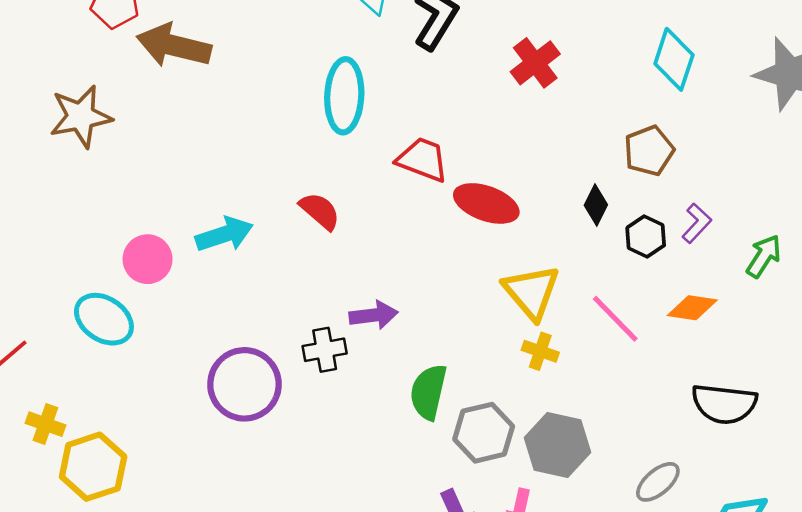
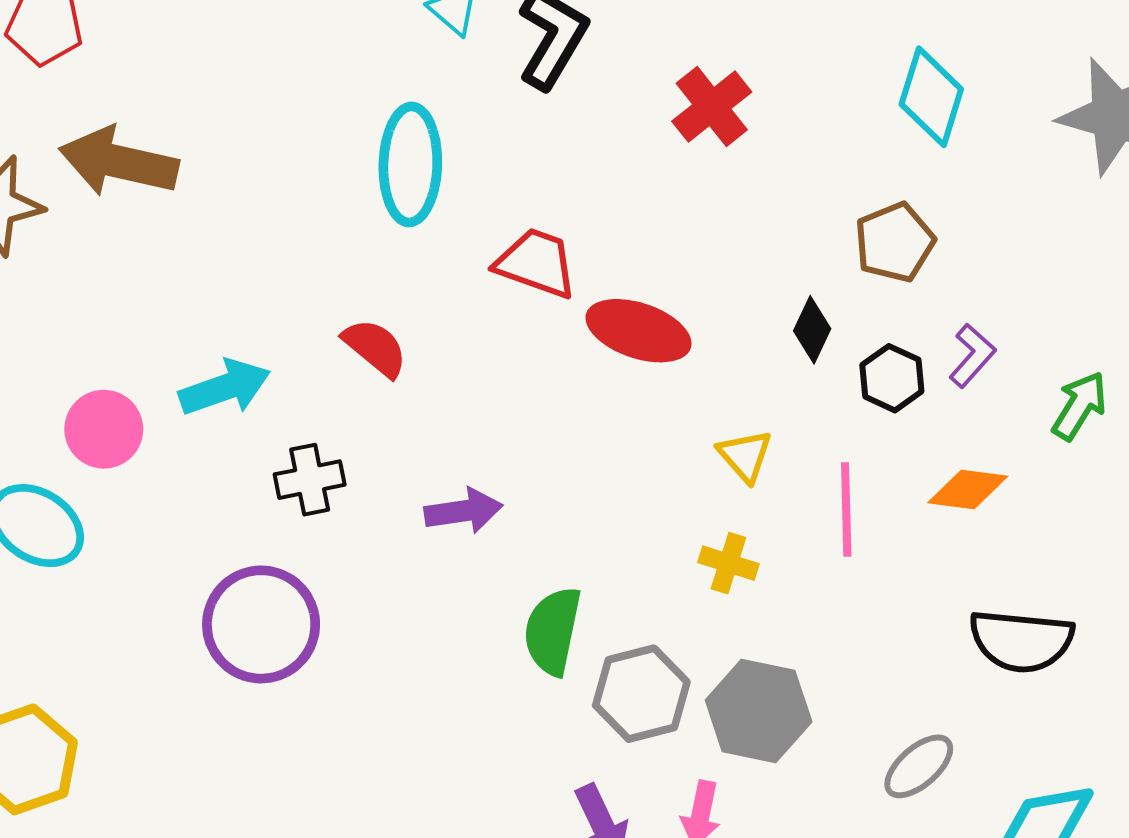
brown arrow: (174, 46) -> (119, 162), moved
yellow triangle: (531, 292) -> (745, 456), moved, size x0.6
pink line: (615, 319) -> (846, 509), turned 44
black cross: (325, 350) -> (310, 480), moved

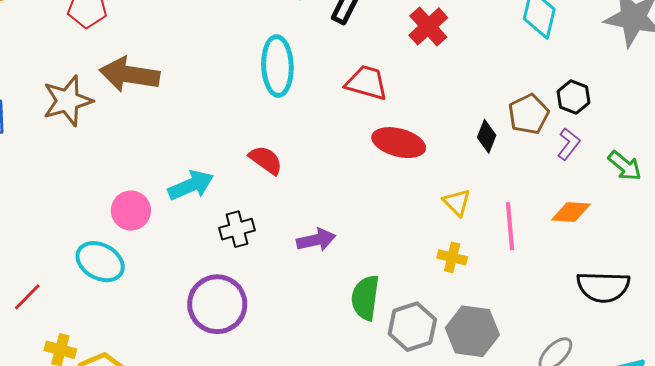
brown pentagon: (895, 242) -> (529, 114), moved
red trapezoid: (536, 263) -> (366, 83), moved
black hexagon: (892, 378) -> (574, 97), moved
green arrow: (1079, 406) -> (625, 166), turned 102

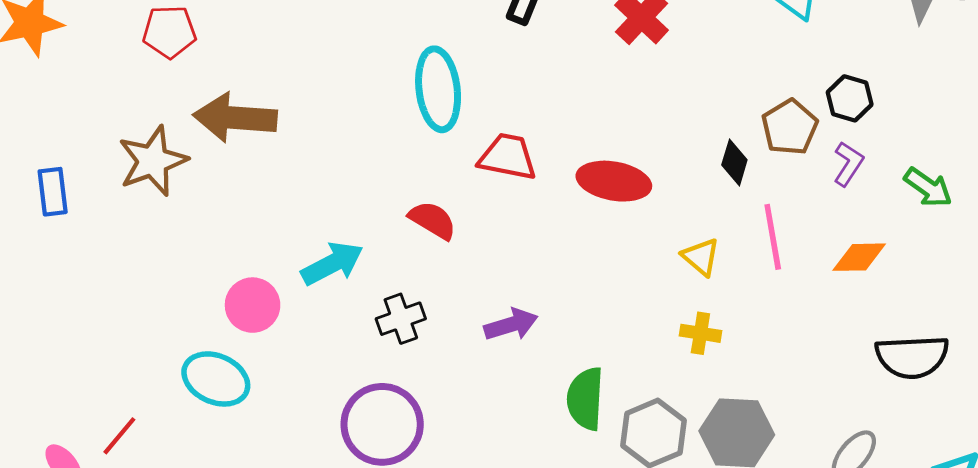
red trapezoid: (366, 83) -> (508, 157), moved
pink line: (510, 226) -> (773, 237), moved

